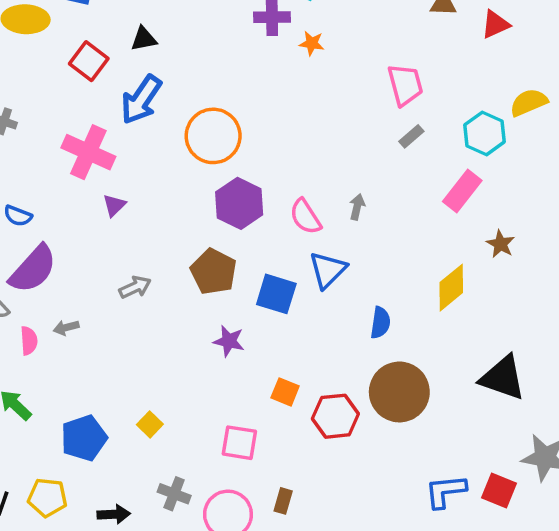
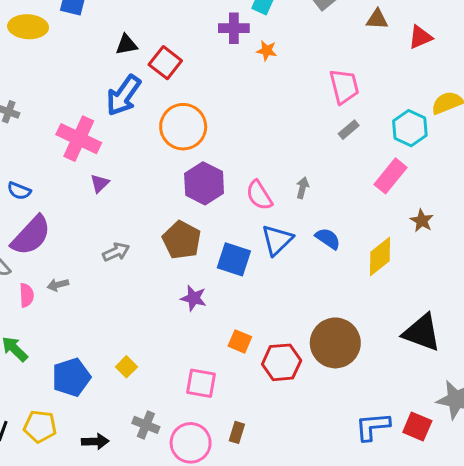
red square: (89, 61) -> (165, 63), moved
blue semicircle: (380, 323) -> (328, 239), moved, turned -65

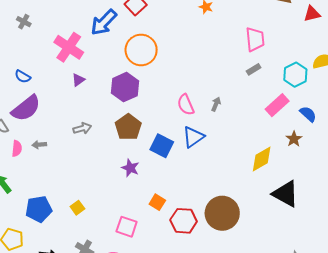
purple hexagon: (204, 183) -> (125, 87), moved
blue semicircle: (328, 239) -> (308, 114), moved
black triangle: (422, 332) -> (285, 194), moved

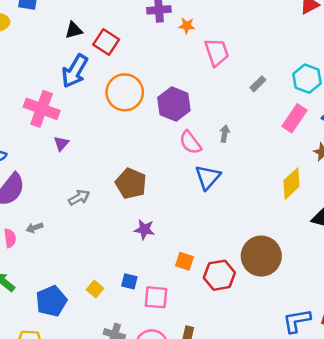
pink trapezoid: (255, 39) -> (217, 52), moved
purple hexagon: (125, 87) -> (174, 104), moved
blue square: (162, 146) -> (129, 281), moved, size x0.6

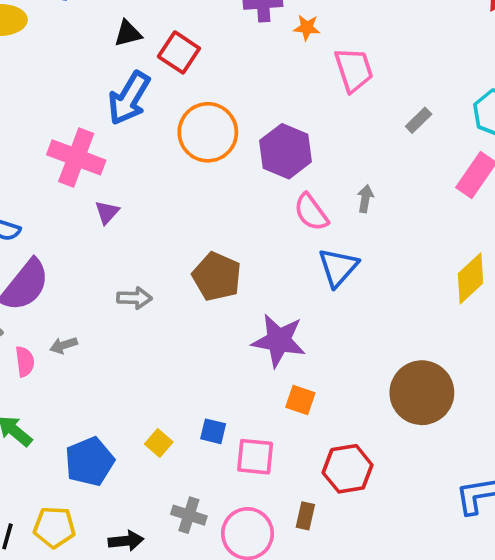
gray arrow: (79, 197) -> (134, 298), turned 30
purple star: (144, 229) -> (279, 341), moved, size x1.6
red hexagon: (219, 275) -> (348, 469), moved

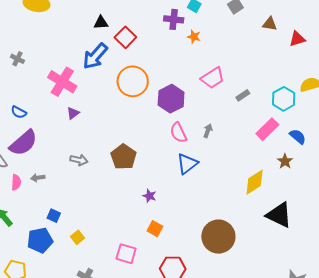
pink trapezoid: (354, 70) -> (213, 78), moved, turned 65
purple star: (279, 341) -> (149, 196), size x0.5
blue square: (213, 431) -> (54, 216), moved

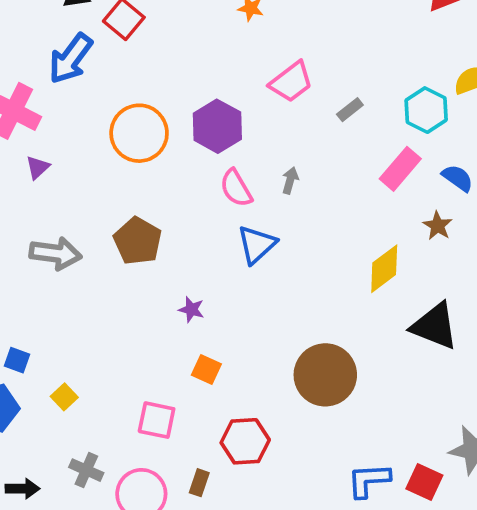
orange circle: (133, 81) -> (139, 133), moved
gray arrow: (79, 160) -> (56, 253), size x1.5

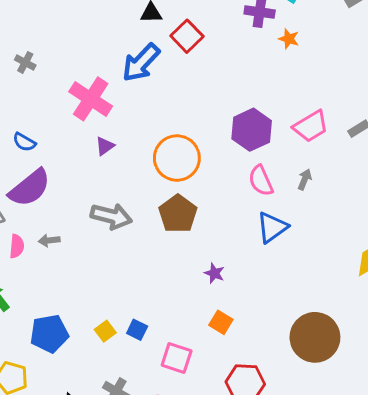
pink trapezoid: (291, 82) -> (311, 126), moved
orange circle: (139, 133) -> (177, 158), moved
blue square: (17, 360) -> (137, 330), moved

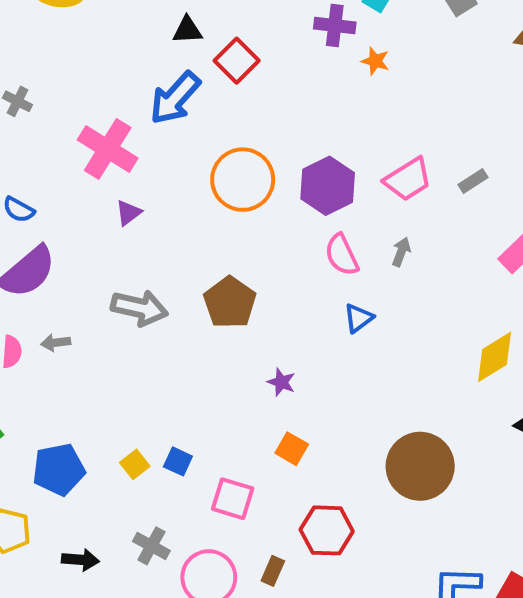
orange circle: (177, 158) -> (243, 180), moved
blue triangle: (272, 227) -> (358, 318), size x0.7

